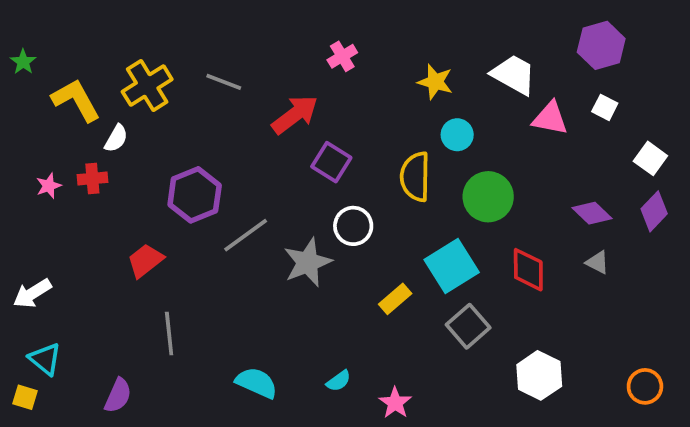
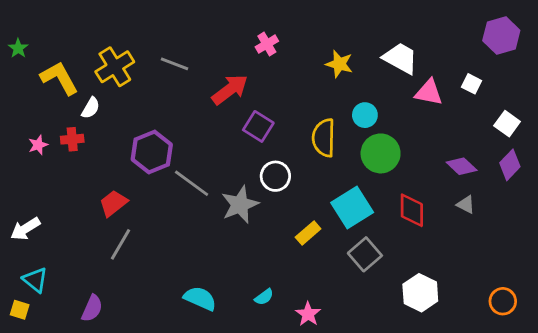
purple hexagon: (601, 45) -> (501, 35), moved
cyan circle: (457, 135) -> (365, 115), moved
gray line: (246, 235) -> (192, 183), turned 72
gray line: (169, 334) -> (120, 244), moved, turned 36

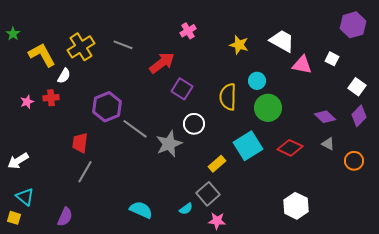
red trapezoid: (113, 203) -> (80, 143), turned -45
red diamond: (412, 210) -> (290, 148), turned -65
gray square: (365, 254) -> (208, 194), moved
orange circle: (503, 301) -> (354, 161), moved
pink star: (308, 314) -> (217, 221), turned -30

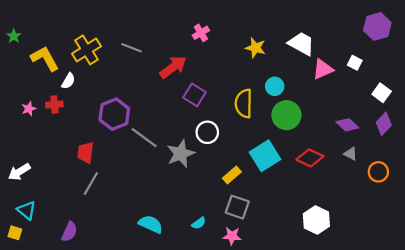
pink triangle: (302, 65) -> (323, 69), turned -35
gray square: (208, 194) -> (237, 207), moved, turned -30

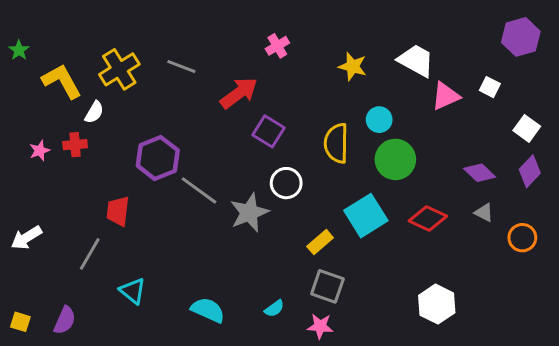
gray line: (91, 184) -> (90, 254), moved
cyan triangle: (27, 210) -> (133, 291), moved
purple semicircle: (69, 232) -> (65, 320), moved

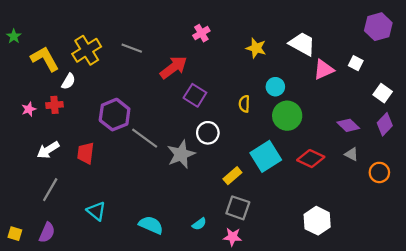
yellow semicircle: (336, 143) -> (244, 104), size x0.6
white arrow: (26, 238) -> (48, 150), moved
gray line: (90, 254) -> (50, 190), moved

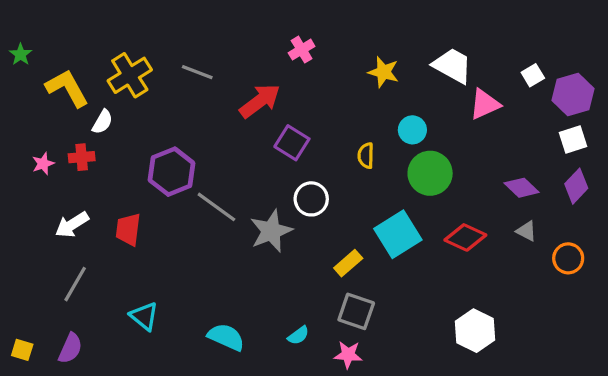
purple hexagon: (378, 27) -> (573, 95), moved
white square: (356, 63) -> (533, 75), moved, turned 32
white square: (383, 93) -> (573, 140), turned 36

